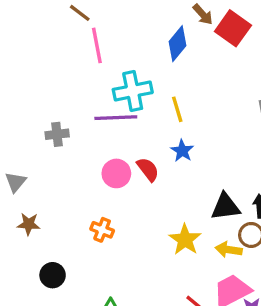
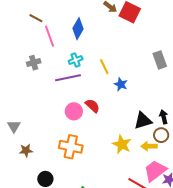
blue diamond: (177, 44) -> (78, 29), moved
cyan cross: (133, 91) -> (76, 60), size x0.6
gray cross: (57, 134) -> (34, 63), moved
blue star: (182, 151) -> (121, 84), moved
orange cross: (102, 230) -> (71, 147), size x1.6

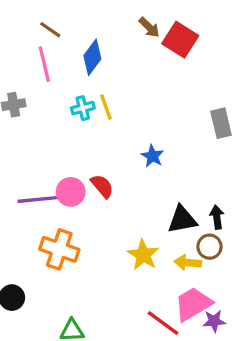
brown line: (36, 18) -> (50, 30), moved
yellow line: (104, 67) -> (106, 107), moved
purple line: (68, 78) -> (39, 199), moved

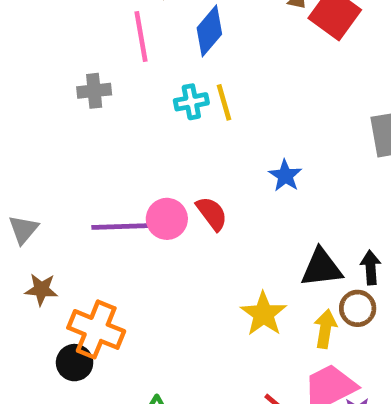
orange cross: (59, 249) -> (96, 329), moved
yellow arrow: (188, 263) -> (325, 329), turned 90

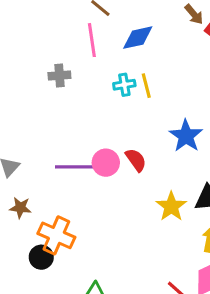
blue diamond: (209, 31) -> (138, 38), turned 36
blue star: (285, 176) -> (186, 136), size x1.5
yellow star: (264, 314) -> (171, 206), moved

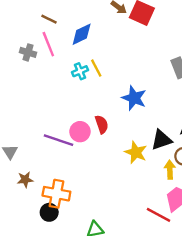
gray cross: (59, 75) -> (28, 52), moved, turned 35
red semicircle: (136, 160) -> (102, 124), turned 30
purple line: (75, 167) -> (58, 140), turned 32

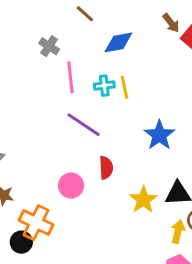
pink line: (48, 44) -> (70, 77), moved
red semicircle: (102, 124) -> (106, 168), moved
pink circle: (80, 132) -> (71, 186), moved
purple line: (58, 140) -> (84, 125), moved

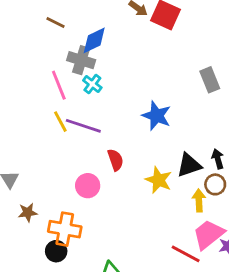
gray cross: (49, 46) -> (81, 60), moved, size x1.4
cyan cross: (104, 86) -> (92, 84), turned -30
yellow line: (124, 87) -> (60, 122), moved

